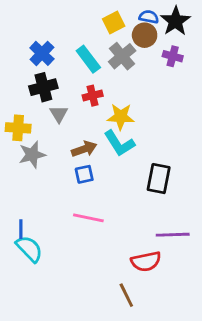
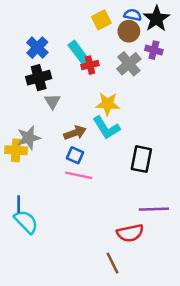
gray cross: (122, 56) -> (129, 64), moved
red cross: (93, 96) -> (90, 65), moved
yellow cross: (18, 128) -> (16, 150), moved
blue square: (84, 174) -> (75, 155), turned 36
pink line: (88, 218) -> (79, 175), moved

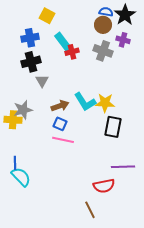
yellow square: (101, 20) -> (47, 16), moved, turned -35
blue cross: (37, 48) -> (30, 38), turned 36
gray cross: (129, 64) -> (103, 51), turned -30
yellow star: (108, 104) -> (105, 103), moved

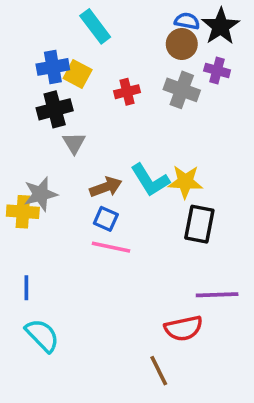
yellow square: (47, 16) -> (78, 74), moved
cyan rectangle: (63, 42) -> (95, 26), moved
cyan semicircle: (21, 177) -> (42, 335), moved

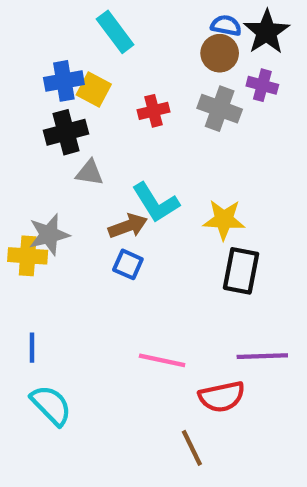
gray triangle: (74, 143) -> (89, 173), turned -50
cyan L-shape: (150, 180) -> (156, 203), moved
pink line: (111, 247) -> (162, 360), moved

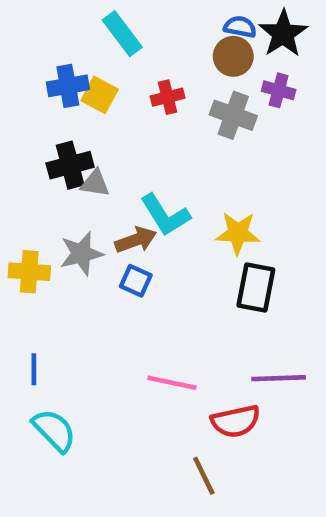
red cross: (154, 111) -> (168, 97), moved
black cross: (66, 132) -> (70, 165), moved
gray star: (49, 235) -> (81, 254), moved

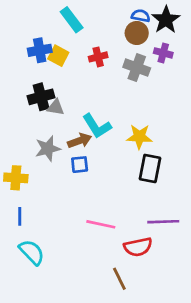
yellow cross: (29, 272) -> (16, 178), moved
blue square: (136, 281) -> (80, 165), turned -30

